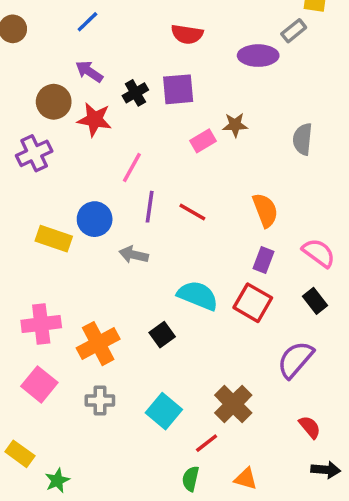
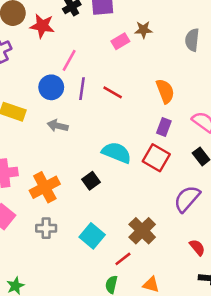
blue circle: (95, 219) -> (51, 87), moved
gray arrow: (134, 255) -> (58, 126), moved

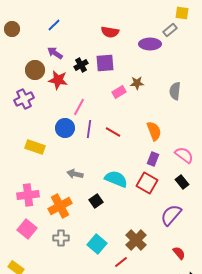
gray arrow: (58, 126) -> (75, 174), moved

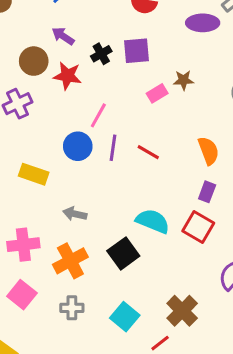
gray arrow: (75, 174) -> (75, 214), moved
black square: (96, 201) -> (123, 253), size x1.5

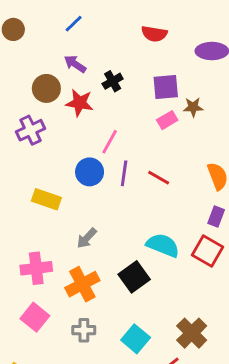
purple square: (137, 51) -> (166, 87), moved
gray arrow: (75, 214) -> (87, 238), turned -60

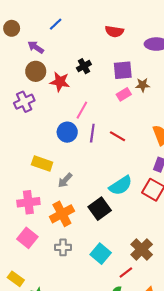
purple arrow: (75, 64) -> (36, 47), moved
yellow rectangle: (46, 199) -> (42, 164), moved
cyan semicircle: (163, 245) -> (121, 186), turned 125

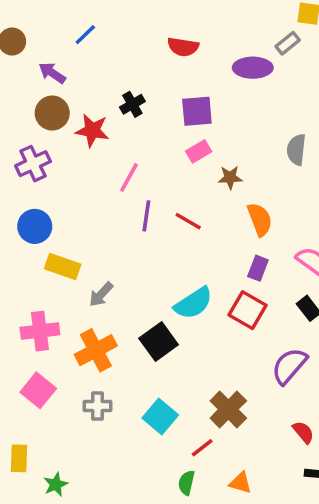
brown star: (143, 85) -> (230, 178), moved
blue circle: (67, 132) -> (35, 226), moved
yellow rectangle: (16, 279) -> (19, 458), turned 56

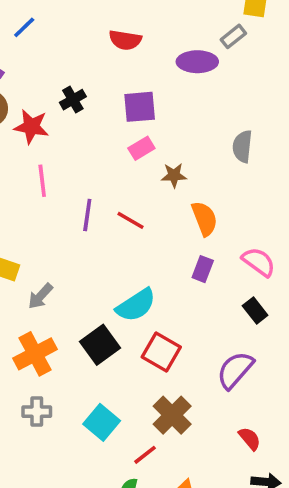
pink line: (129, 178) -> (42, 181), moved, turned -36
red square: (247, 310) -> (161, 352), moved

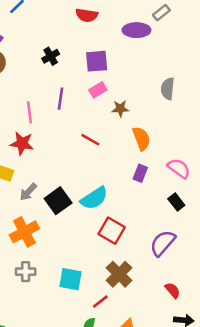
red star: (31, 127) -> (22, 143), moved
purple line: (87, 215) -> (61, 99), moved
black square: (100, 345) -> (58, 201), moved
cyan square: (102, 422) -> (70, 279), turned -30

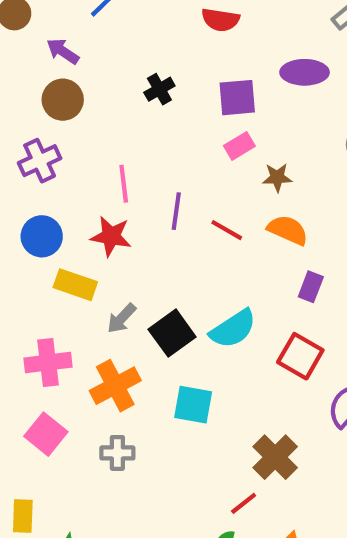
purple ellipse: (136, 30) -> (305, 72), moved
purple line: (61, 99) -> (176, 211), moved
orange semicircle: (141, 138) -> (288, 230), moved, turned -45
red square: (112, 231) -> (300, 356), moved
cyan square: (70, 279) -> (193, 405), moved

